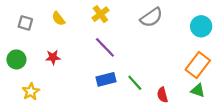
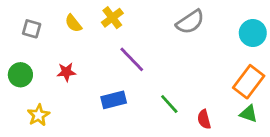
yellow cross: (100, 14) -> (112, 18), moved
blue rectangle: (106, 79) -> (114, 100), moved

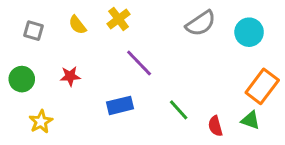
cyan circle: (253, 33) -> (249, 32), moved
green triangle: (249, 114) -> (251, 120), moved

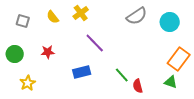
red semicircle: (215, 126) -> (138, 86), moved

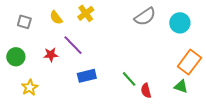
purple line: (95, 43) -> (73, 45), moved

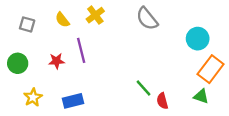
gray semicircle: (145, 17) -> (147, 19), moved, turned 85
cyan circle: (180, 23) -> (198, 39), moved
purple line: (73, 45) -> (81, 50), turned 30
blue rectangle: (87, 76) -> (73, 101), moved

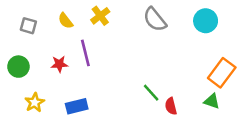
cyan circle: (198, 39) -> (206, 21), moved

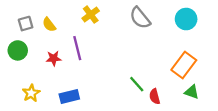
yellow semicircle: (66, 21) -> (49, 25), moved
gray square: (28, 26) -> (26, 24), turned -32
green circle: (18, 67) -> (18, 50), moved
orange rectangle: (222, 73) -> (184, 65), moved

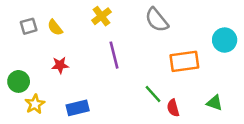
cyan circle: (186, 19) -> (225, 40), moved
purple line: (77, 48) -> (114, 55), moved
green circle: (18, 50) -> (19, 81), moved
orange rectangle: (184, 65) -> (184, 61), moved, turned 45

